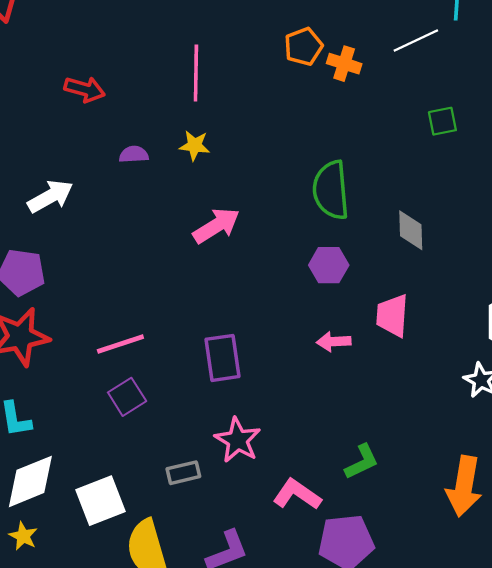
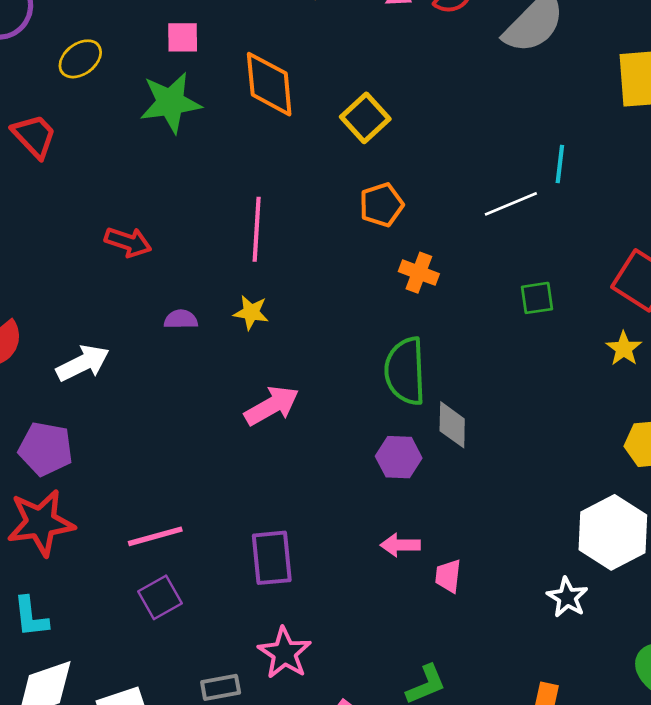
orange cross: (344, 64) -> (419, 273), moved
gray diamond: (411, 230) -> (452, 425), moved
pink trapezoid: (392, 315) -> (448, 576), moved, size x0.7

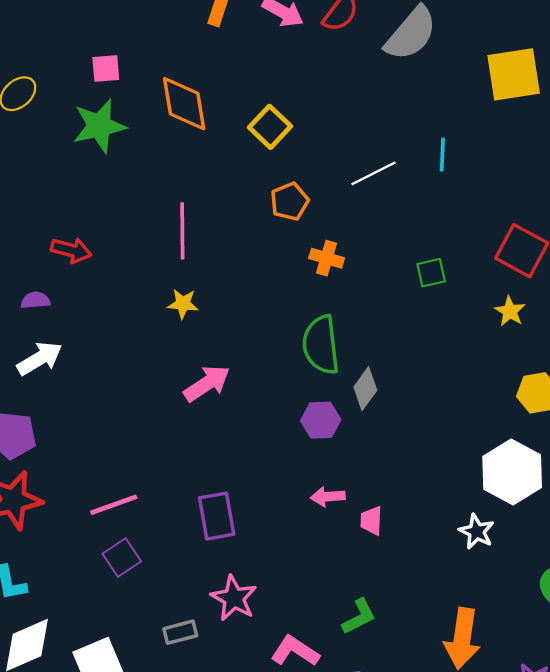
white line: (511, 204) -> (374, 173), moved
purple semicircle: (181, 319) -> (35, 300), moved
gray diamond: (452, 425) -> (365, 389), turned 39

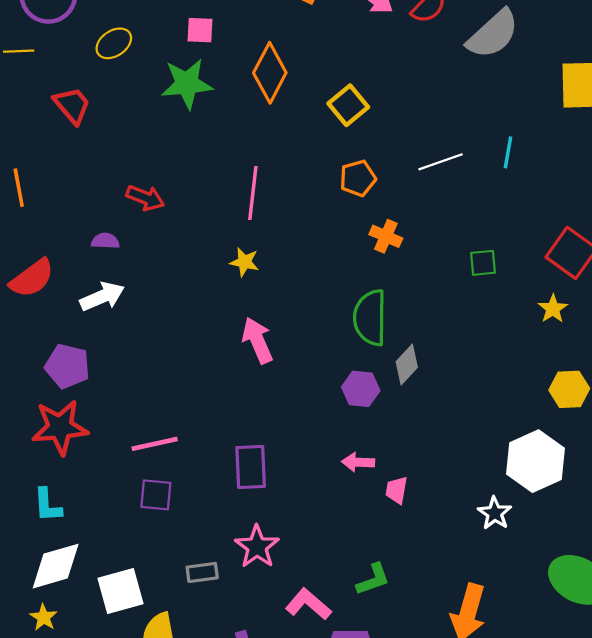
orange diamond: (184, 104) -> (270, 73), turned 30
pink arrow: (207, 383) -> (258, 340), turned -87
purple square: (122, 558) -> (156, 495), turned 32

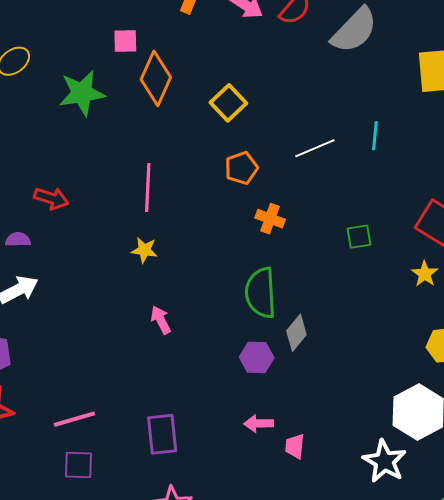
pink square: (200, 30) -> (125, 41), moved
pink arrow: (258, 340) -> (161, 320), size x0.7
white star: (495, 513) -> (385, 461), size x1.4

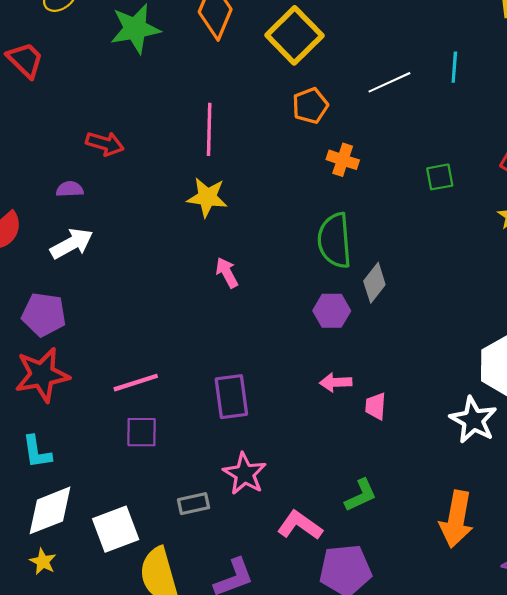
yellow square: (228, 103) -> (294, 35), size x1.4
yellow star: (144, 250) -> (207, 197), size x1.4

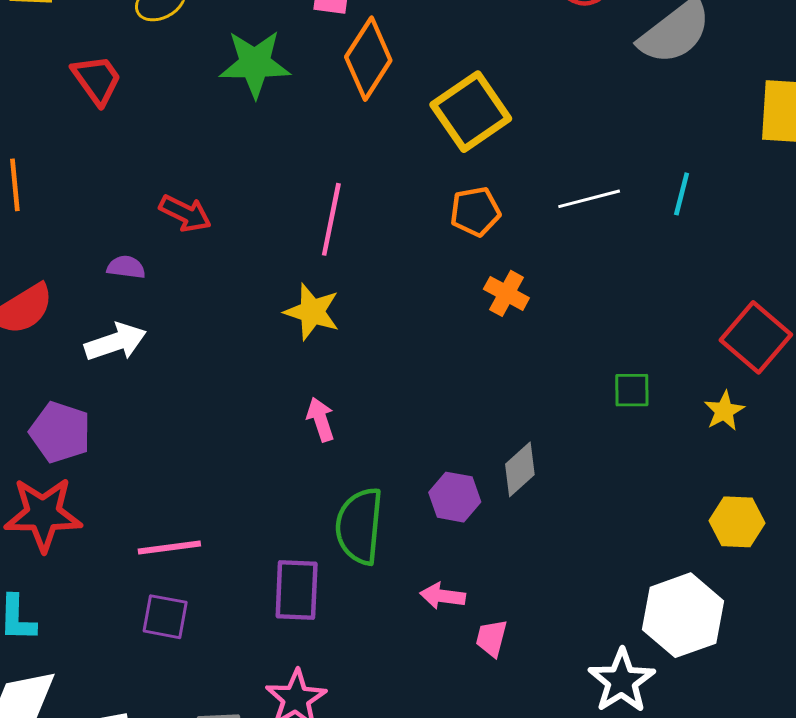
green square: (440, 177) -> (632, 390), moved
green semicircle: (335, 240) -> (359, 526), moved

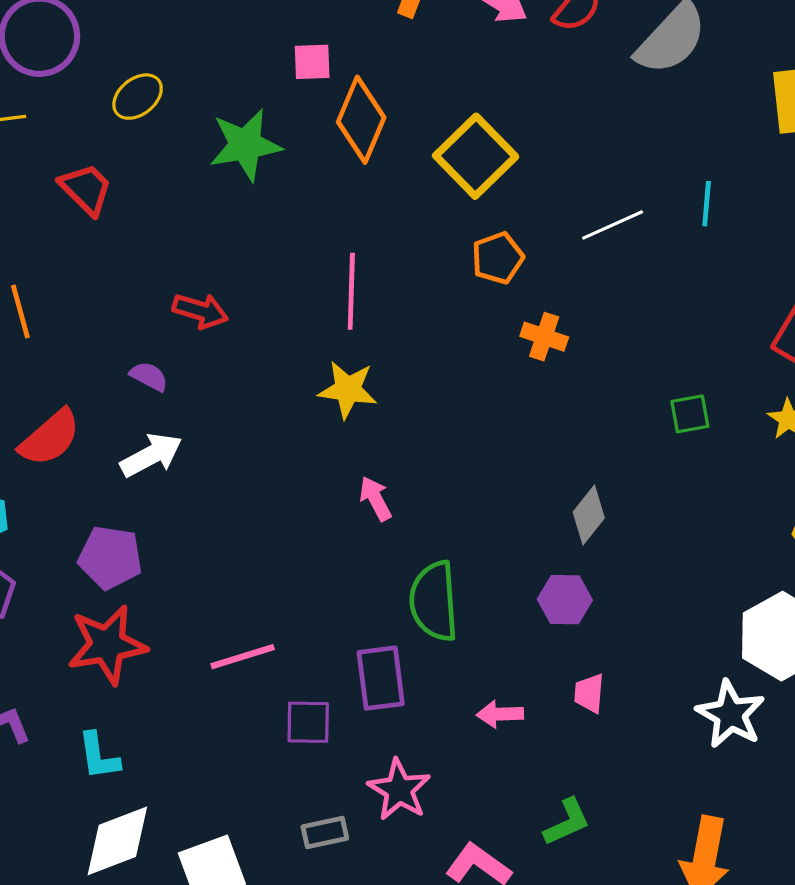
purple semicircle: (126, 267) -> (149, 376), turned 30
purple hexagon: (455, 497) -> (565, 600), moved
pink arrow: (443, 596) -> (500, 714), moved
purple square: (165, 617) -> (308, 722), moved

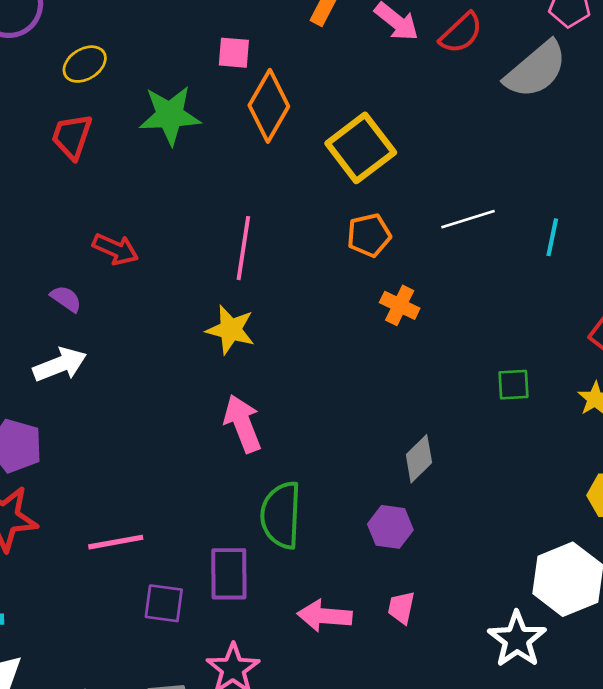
red trapezoid: (86, 189) -> (72, 136), moved, turned -123
cyan line: (707, 204) -> (552, 237), moved
pink arrow: (375, 499) -> (243, 424), size x1.5
pink arrow: (500, 714) -> (325, 616), size x1.4

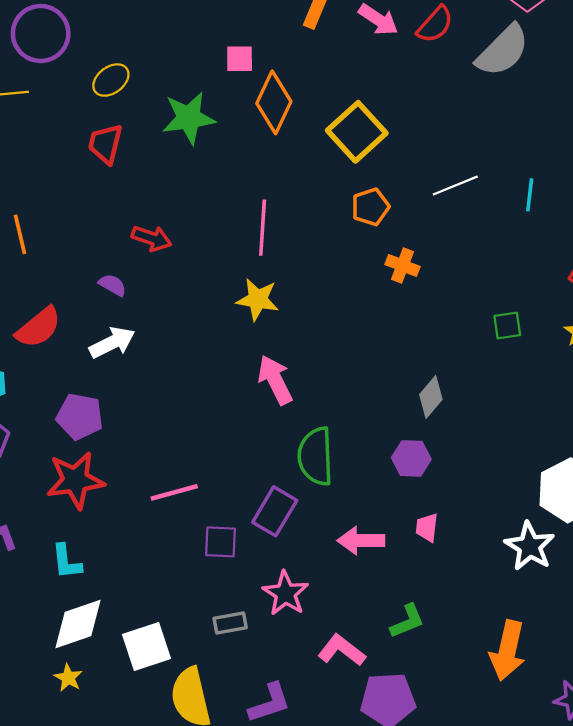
purple rectangle: (229, 574) -> (275, 511), turned 36

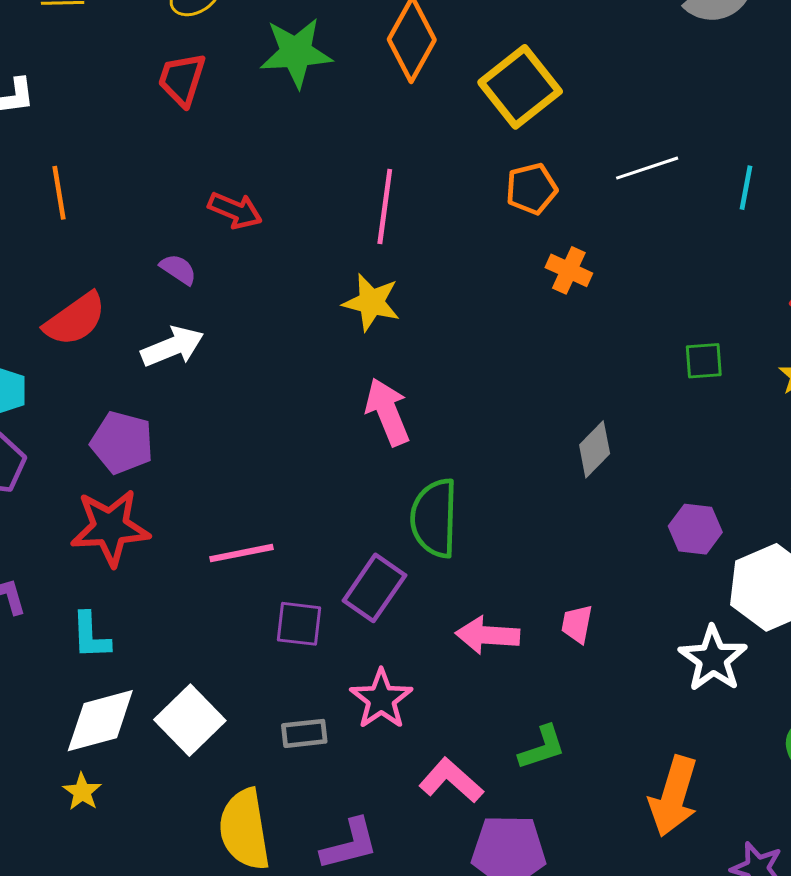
purple hexagon: (411, 458) -> (695, 529), moved
white square: (147, 647) -> (190, 720), moved, turned -30

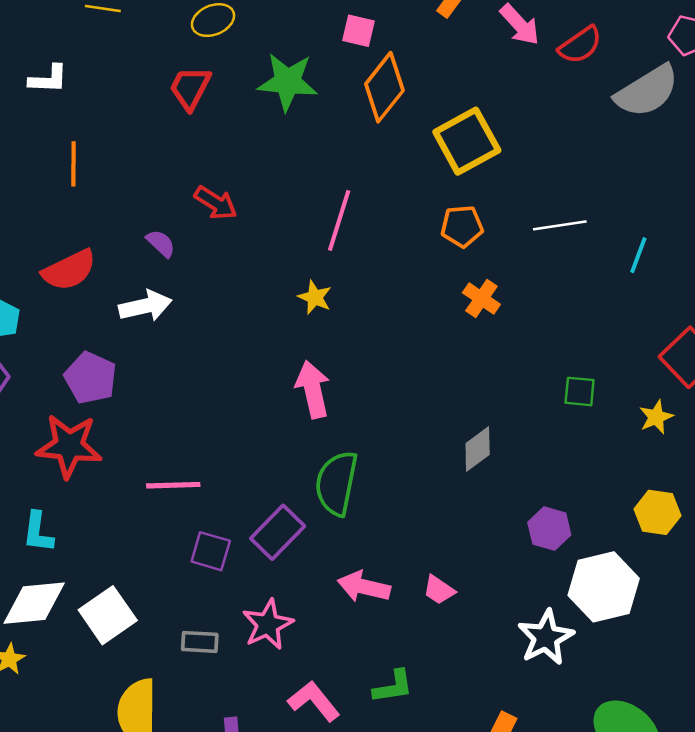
yellow star: (371, 302) -> (315, 297), size x0.7
pink trapezoid: (577, 624) -> (439, 590), turned -76

